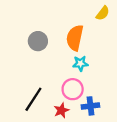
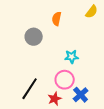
orange semicircle: (75, 38) -> (57, 19), moved, size x0.6
blue cross: (90, 106) -> (81, 95), turned -35

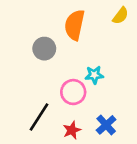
orange semicircle: (57, 19) -> (75, 25), size x1.6
pink circle: (65, 80) -> (73, 92), moved

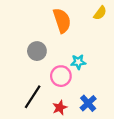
orange semicircle: (75, 25) -> (62, 21), turned 150
gray circle: (44, 49) -> (37, 51), moved

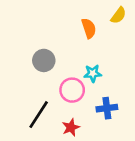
orange semicircle: (62, 21) -> (89, 28), moved, size x0.7
blue cross: (88, 103) -> (107, 108), moved, turned 35

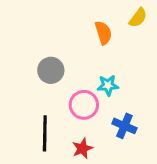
blue cross: (107, 108) -> (124, 126), turned 30
black line: (39, 115) -> (45, 133), turned -32

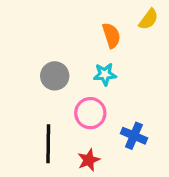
cyan star: (108, 85) -> (105, 74), moved

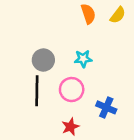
orange semicircle: (111, 35) -> (88, 14), moved
black line: (48, 144) -> (37, 91), moved

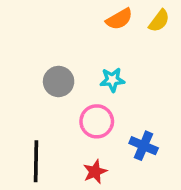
orange semicircle: (88, 14) -> (119, 19), turned 78
black line: (37, 91) -> (36, 161), moved

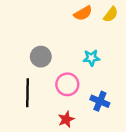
cyan star: (112, 80) -> (91, 58), moved
black line: (36, 161) -> (28, 93), moved

